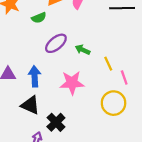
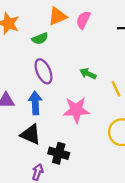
purple ellipse: (56, 43) -> (43, 71), moved, turned -75
black cross: (56, 122) -> (59, 153), turned -30

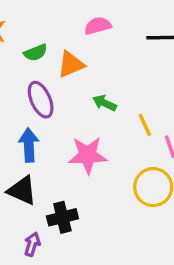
orange triangle: (58, 16) -> (71, 64), moved
pink semicircle: (83, 20) -> (98, 26), turned 48
black cross: (59, 153) -> (62, 217), turned -30

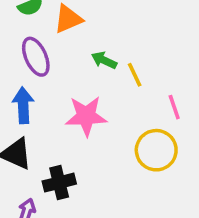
yellow line: (145, 125) -> (135, 75), moved

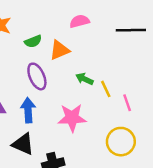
pink line: (174, 107) -> (127, 103), moved

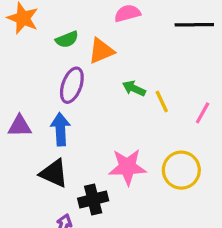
purple ellipse: (37, 76) -> (72, 85), turned 44
pink line: (127, 103) -> (203, 113), moved, turned 48
pink star: (72, 118) -> (127, 167), moved

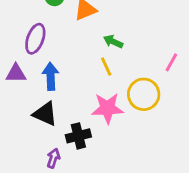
purple ellipse: (72, 85) -> (35, 39), moved
yellow line: (162, 102) -> (106, 67), moved
yellow circle: (181, 170) -> (144, 94), moved

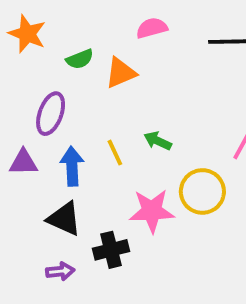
green arrow: (113, 42) -> (158, 141), moved
yellow line: (106, 67) -> (115, 153), moved
purple arrow: (53, 158) -> (60, 271), moved, turned 66

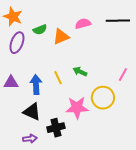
pink semicircle: (152, 28) -> (83, 24), moved
purple ellipse: (51, 114) -> (17, 43), moved

